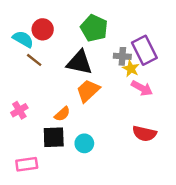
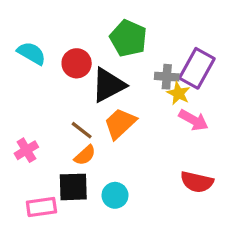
red circle: (43, 29) -> (77, 63), moved
purple rectangle: (144, 50) -> (197, 68), turned 56
brown line: (34, 60) -> (82, 130), moved
black triangle: (79, 62) -> (108, 85), turned -40
pink rectangle: (27, 164) -> (41, 207), moved

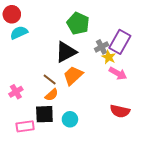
cyan semicircle: (31, 53) -> (19, 33), turned -54
red circle: (77, 63) -> (12, 14), moved
gray cross: (167, 77) -> (102, 47), turned -32

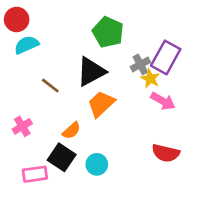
brown line: (50, 80) -> (50, 86), moved
black square: (44, 114) -> (62, 157), turned 36

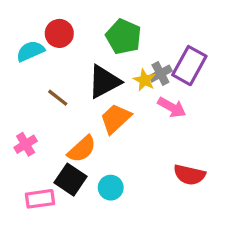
red circle: (17, 19) -> (59, 33), moved
yellow star: (150, 79) -> (144, 80), moved
pink arrow: (163, 101) -> (172, 107), moved
orange semicircle: (71, 131) -> (82, 149), size x1.4

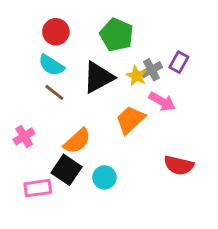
cyan semicircle: (30, 51) -> (51, 65), moved, turned -124
purple rectangle: (189, 66) -> (179, 62), size x0.6
orange trapezoid: (116, 119) -> (130, 120), moved

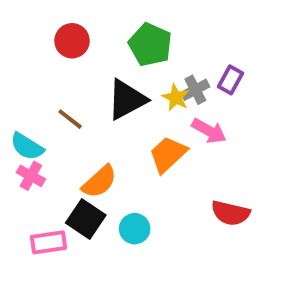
cyan semicircle: (51, 65) -> (27, 146), moved
pink cross: (24, 136) -> (31, 176), turned -30

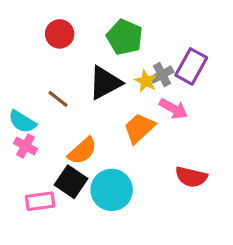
purple rectangle: (231, 80) -> (191, 66), size x1.5
cyan circle: (135, 229) -> (112, 190), size x1.6

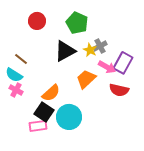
purple rectangle: (191, 66) -> (123, 63), moved
brown line: (58, 99) -> (21, 59), moved
red semicircle: (191, 177) -> (119, 90), moved
pink rectangle: (40, 201) -> (38, 126), moved

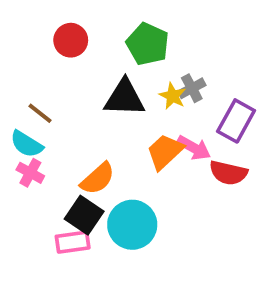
black triangle: (65, 51) -> (125, 98), turned 30
pink arrow: (107, 67) -> (194, 148), moved

